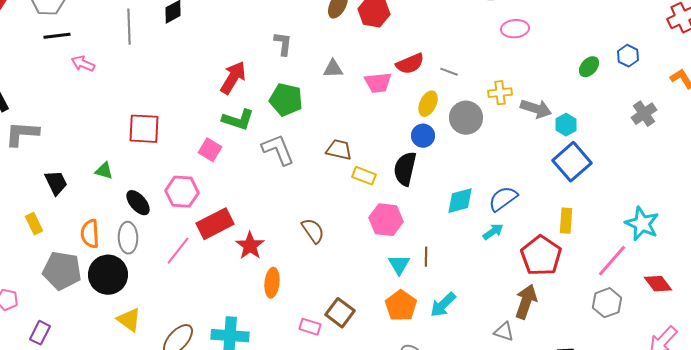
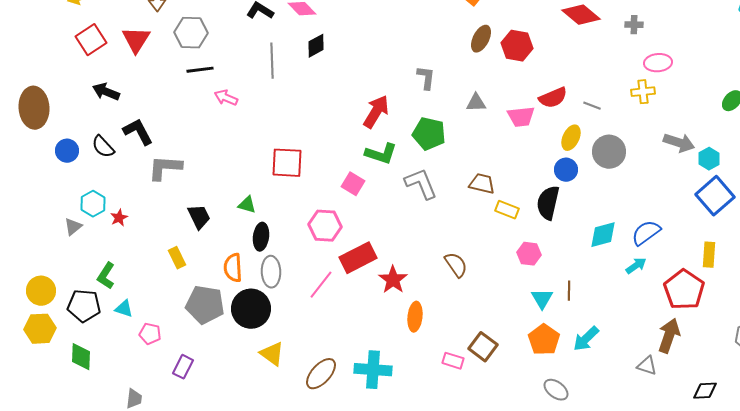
yellow cross: (500, 93) -> (643, 92), moved
black ellipse: (138, 203) -> (261, 237), moved, turned 48
pink hexagon: (386, 220) -> (529, 254), size x0.7

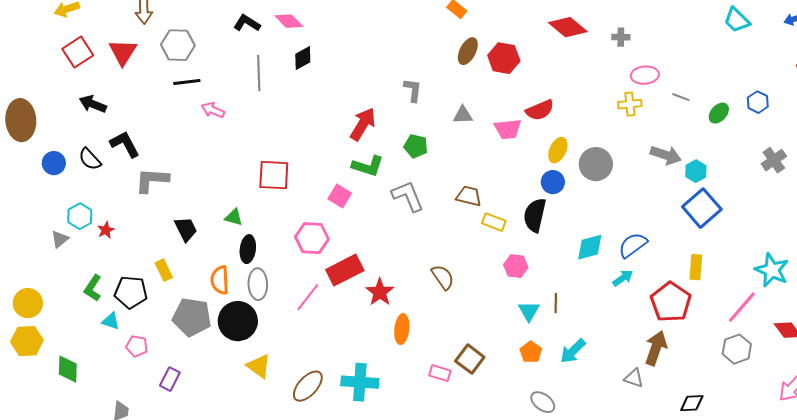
gray line: (592, 106) -> (681, 97), moved
green pentagon: (429, 134) -> (416, 146), size x0.7
black pentagon: (84, 306) -> (131, 292), moved
orange pentagon: (544, 340) -> (531, 352), size x0.7

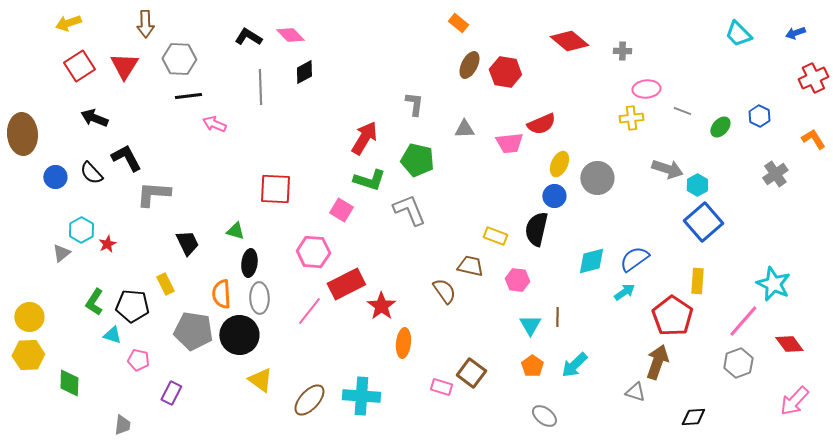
green pentagon: (416, 146) -> (417, 160), size x1.4
brown trapezoid: (469, 196) -> (470, 266), moved

